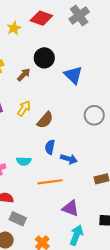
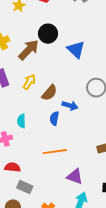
brown arrow: (24, 75) -> (29, 50), size x1.6
blue arrow: (69, 159) -> (70, 106), moved
cyan semicircle: (24, 161) -> (21, 121), moved, turned 88

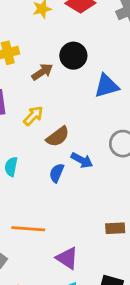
brown arrow: (29, 50) -> (42, 72), size x0.7
blue triangle: (76, 50) -> (107, 86), turned 48
orange line: (55, 152) -> (28, 229), moved

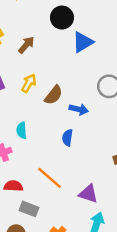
black circle: (73, 56) -> (62, 18), moved
blue semicircle: (57, 173) -> (67, 138), moved
orange line: (28, 229) -> (50, 178), turned 52

